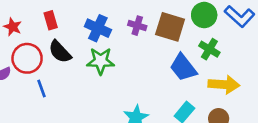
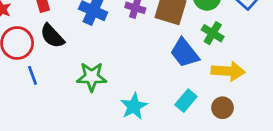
green star: (101, 61) -> (92, 77), moved

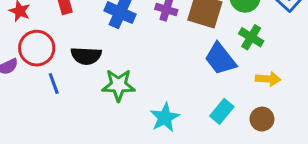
black semicircle: (52, 36) -> (86, 56), moved, turned -44
yellow arrow: (228, 71) -> (268, 79), size x0.7

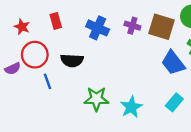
green star: (118, 85) -> (96, 99), moved

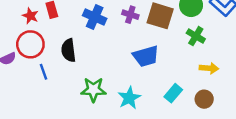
red star: (22, 27) -> (30, 16), moved
black semicircle: (72, 60) -> (68, 50), turned 80
blue trapezoid: (173, 63) -> (146, 56), moved, turned -68

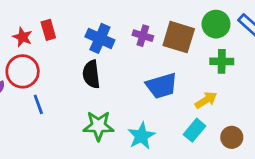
green cross: (196, 36) -> (222, 61), turned -30
black semicircle: (68, 50) -> (91, 74), moved
yellow arrow: (209, 68) -> (206, 100), moved, turned -36

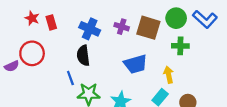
red star: (23, 37) -> (32, 18), moved
yellow arrow: (206, 100) -> (169, 75), turned -70
blue line: (38, 104) -> (70, 78), moved

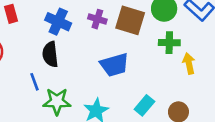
yellow arrow: (169, 75) -> (189, 64), moved

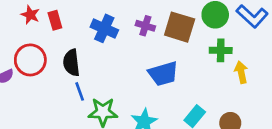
black semicircle: (50, 54) -> (71, 63), moved

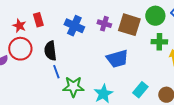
red star: (30, 15) -> (19, 26), moved

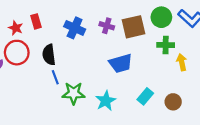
brown square: (129, 25) -> (134, 27), turned -30

